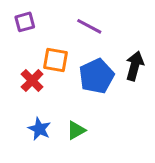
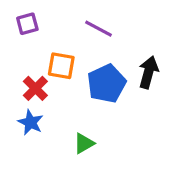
blue star: (39, 129) -> (31, 122), moved

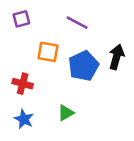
red cross: (35, 88) -> (23, 84), moved, turned -30
blue star: (31, 122) -> (24, 119), moved

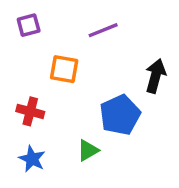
purple line: (77, 23) -> (103, 30), turned -50
blue pentagon: (83, 66) -> (120, 115), moved

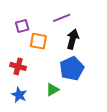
purple square: (29, 25) -> (22, 26), moved
black arrow: (156, 76) -> (73, 39), moved

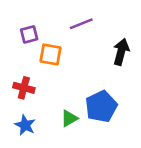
black arrow: (73, 39) -> (121, 52), moved
blue pentagon: (72, 68) -> (101, 106), moved

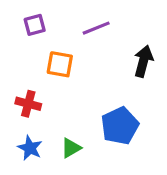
purple square: (29, 34) -> (35, 25), moved
green triangle: (69, 118) -> (71, 148), moved

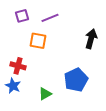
purple line: (96, 28) -> (50, 18), moved
blue star: (30, 148) -> (13, 86), moved

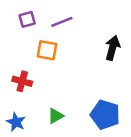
blue pentagon: (76, 80) -> (105, 115), moved, turned -30
blue star: (13, 86) -> (16, 122), moved

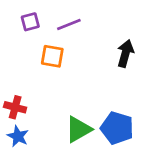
red cross: (22, 81) -> (15, 107), moved
green triangle: (56, 116) -> (79, 129), moved, size x1.5

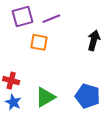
purple square: (30, 22) -> (22, 17), size x1.5
green triangle: (79, 129) -> (45, 97), moved

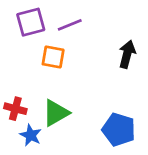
green triangle: (45, 97) -> (56, 113), moved
blue star: (13, 102) -> (31, 135), moved

